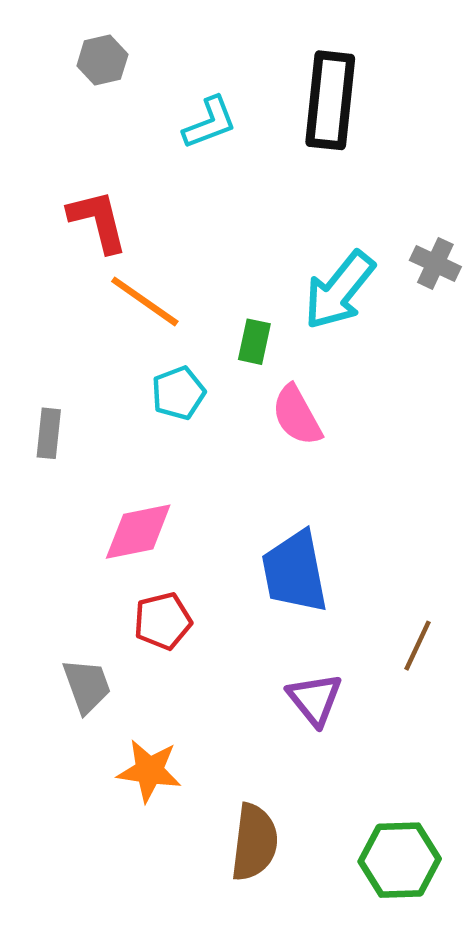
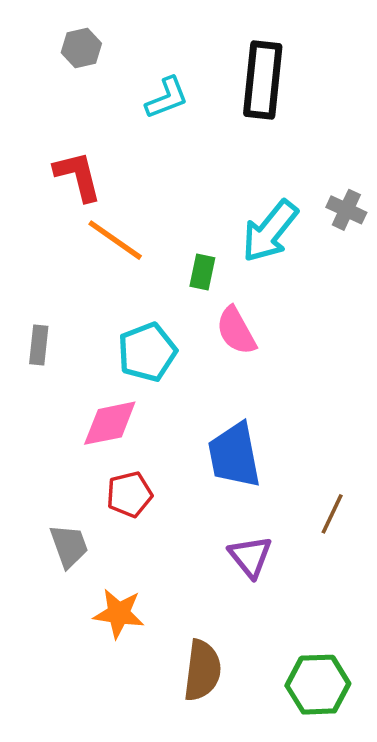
cyan pentagon: (178, 393) -> (147, 352), moved, size x1.4

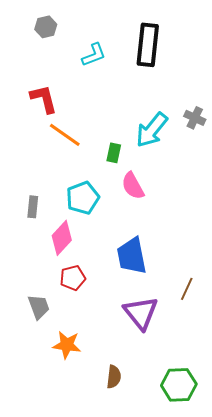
gray rectangle: (39, 345) -> (33, 207), moved
pink diamond: (110, 423) -> (62, 238), turned -36
purple triangle: (250, 557) -> (141, 313), size x1.4
brown semicircle: (202, 670) -> (114, 377), size x0.7

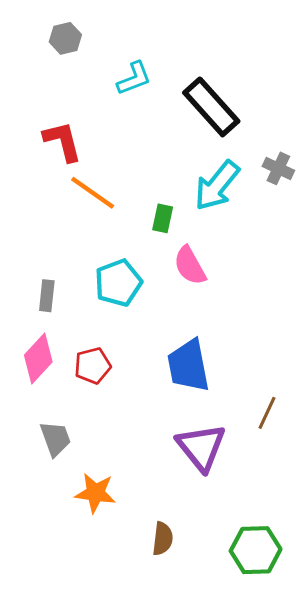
black rectangle: (148, 45) -> (211, 107), moved, turned -48
pink diamond: (62, 238) -> (38, 359), moved
red pentagon: (73, 278) -> (93, 366), moved

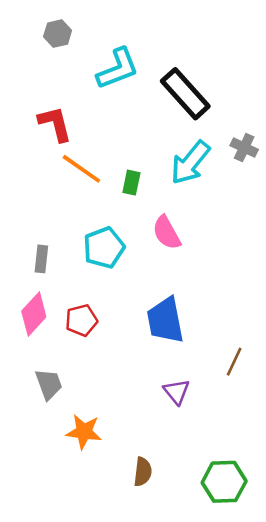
cyan L-shape: (134, 78) -> (118, 69), size x1.4
green rectangle: (163, 218) -> (131, 183), moved
purple triangle: (201, 447) -> (177, 392), size x0.6

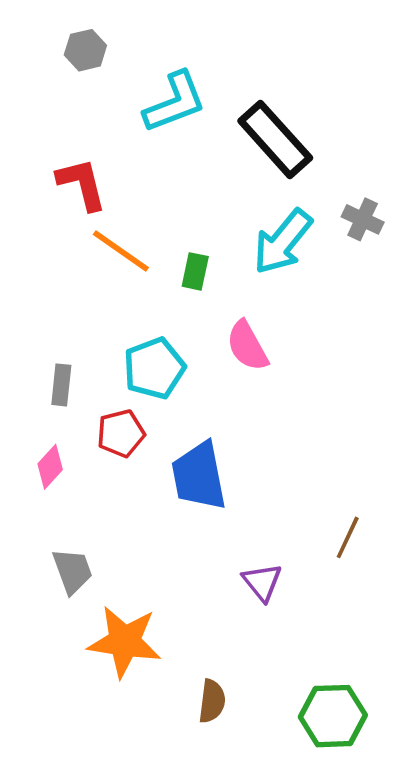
pink diamond: (34, 314) -> (50, 467), size x0.7
red pentagon: (81, 320) -> (121, 433), moved
blue trapezoid: (165, 320) -> (199, 476), moved
orange star: (84, 432) -> (125, 642), size x1.4

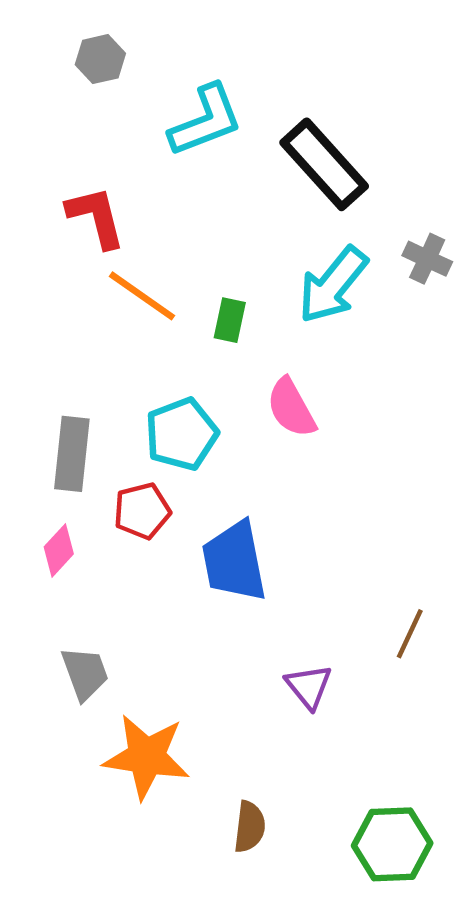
gray rectangle: (61, 385) -> (72, 454), size x1.5

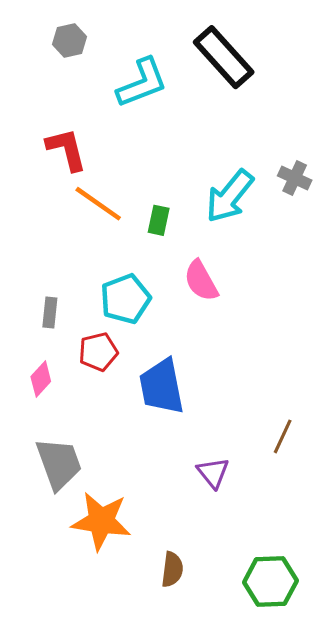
black rectangle: (324, 164) -> (224, 57), moved
gray rectangle: (72, 454) -> (50, 313), size x0.6
gray trapezoid: (85, 673) -> (59, 464), size x1.4

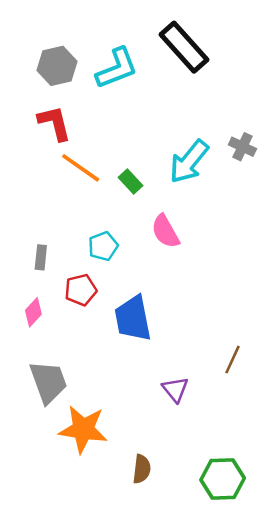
gray hexagon: (69, 41) -> (57, 66), moved, size x1.4
green rectangle: (159, 220) -> (130, 182), turned -55
cyan pentagon: (125, 299) -> (103, 246), size x0.7

